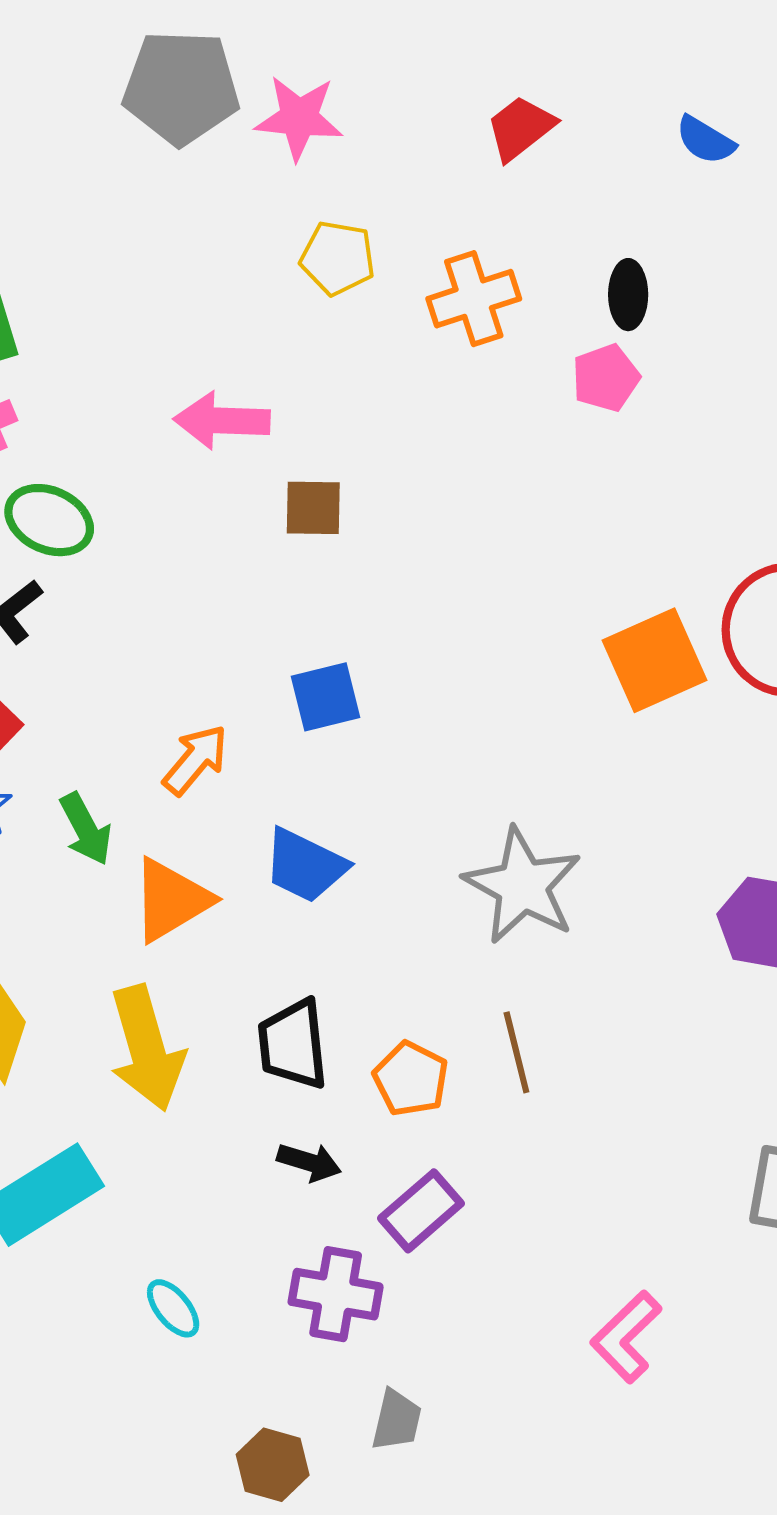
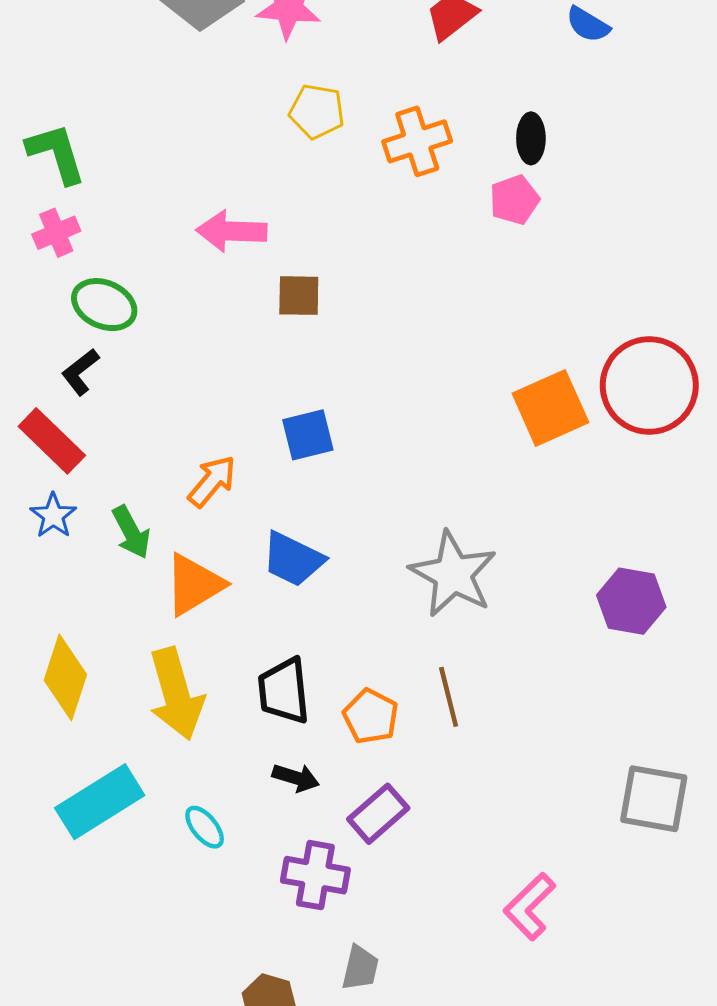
cyan ellipse: (173, 1308) -> (205, 827), moved

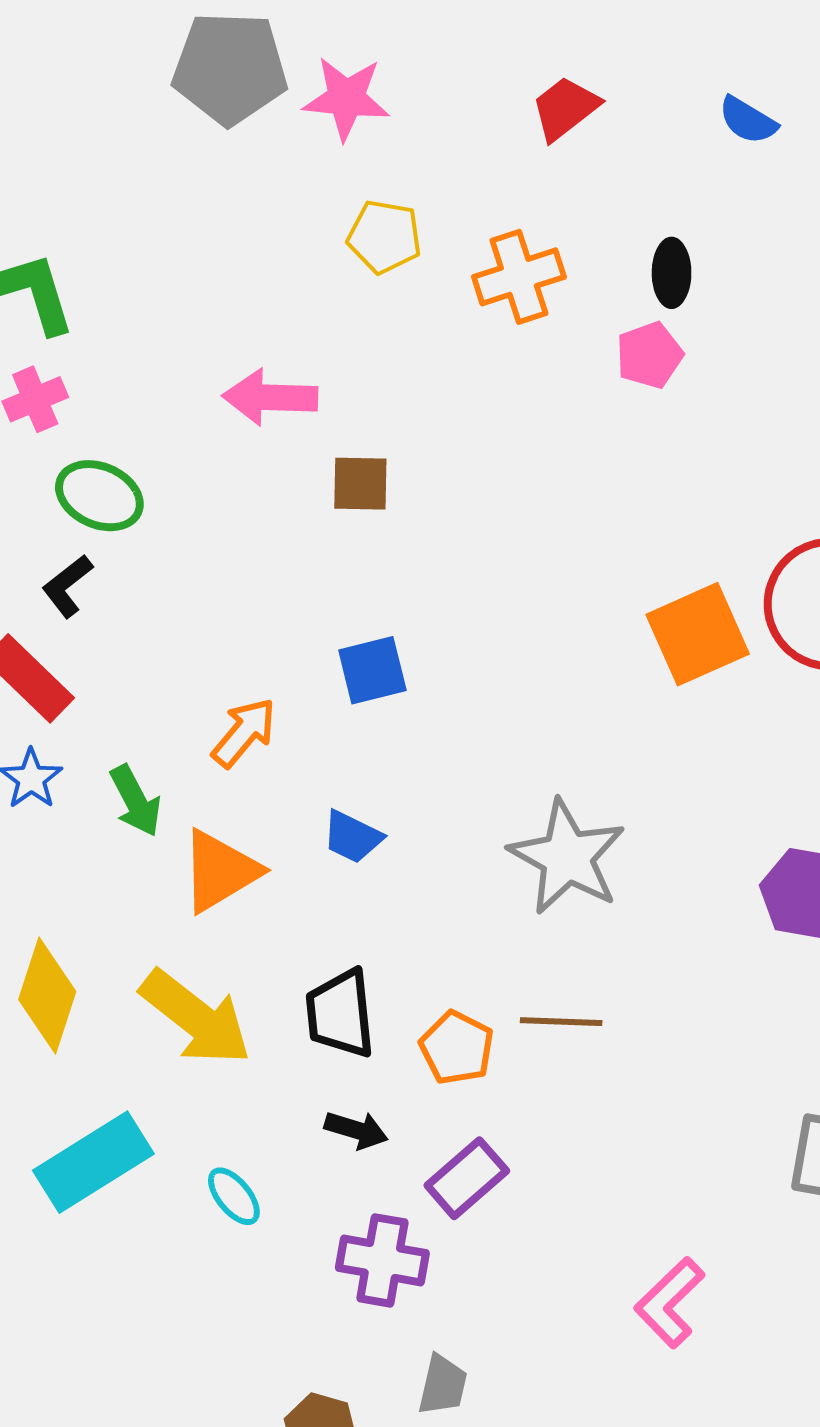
blue trapezoid: (293, 559) -> (352, 837), size x0.7
yellow arrow: (176, 694) -> (196, 1018), turned -36
brown line: (449, 697) -> (561, 1022), turned -74

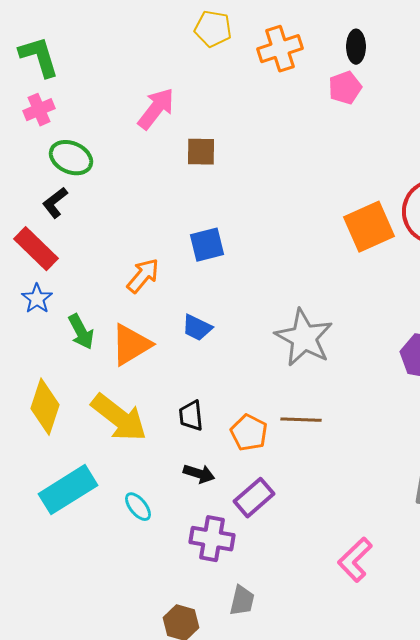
pink arrow: (270, 397) -> (156, 109), turned 126
green arrow: (136, 801) -> (81, 332), moved
black trapezoid: (340, 1014) -> (191, 416), size x0.7

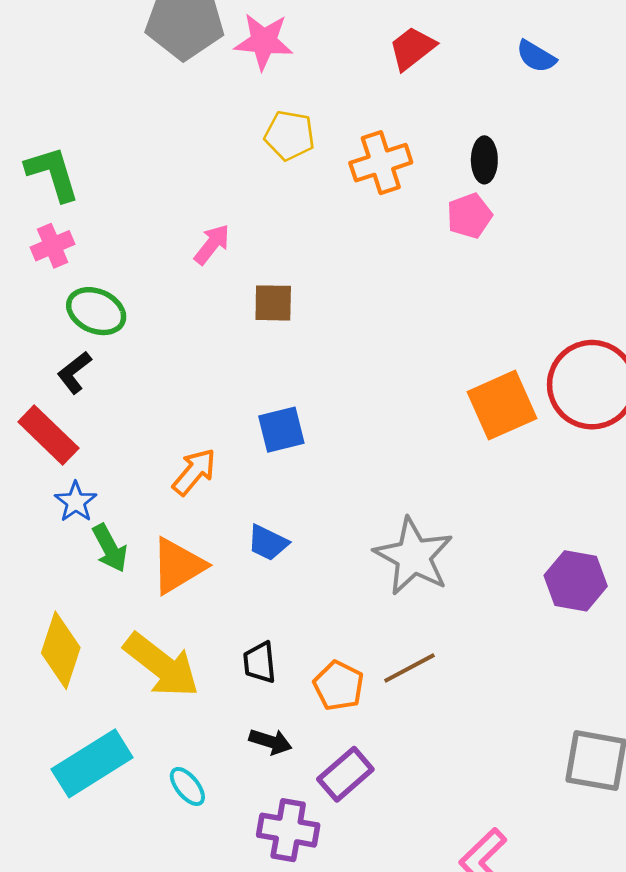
pink arrow: (156, 109) -> (212, 244), size x0.7
blue star: (37, 299) -> (76, 502), moved
brown line: (301, 420) -> (409, 668), turned -30

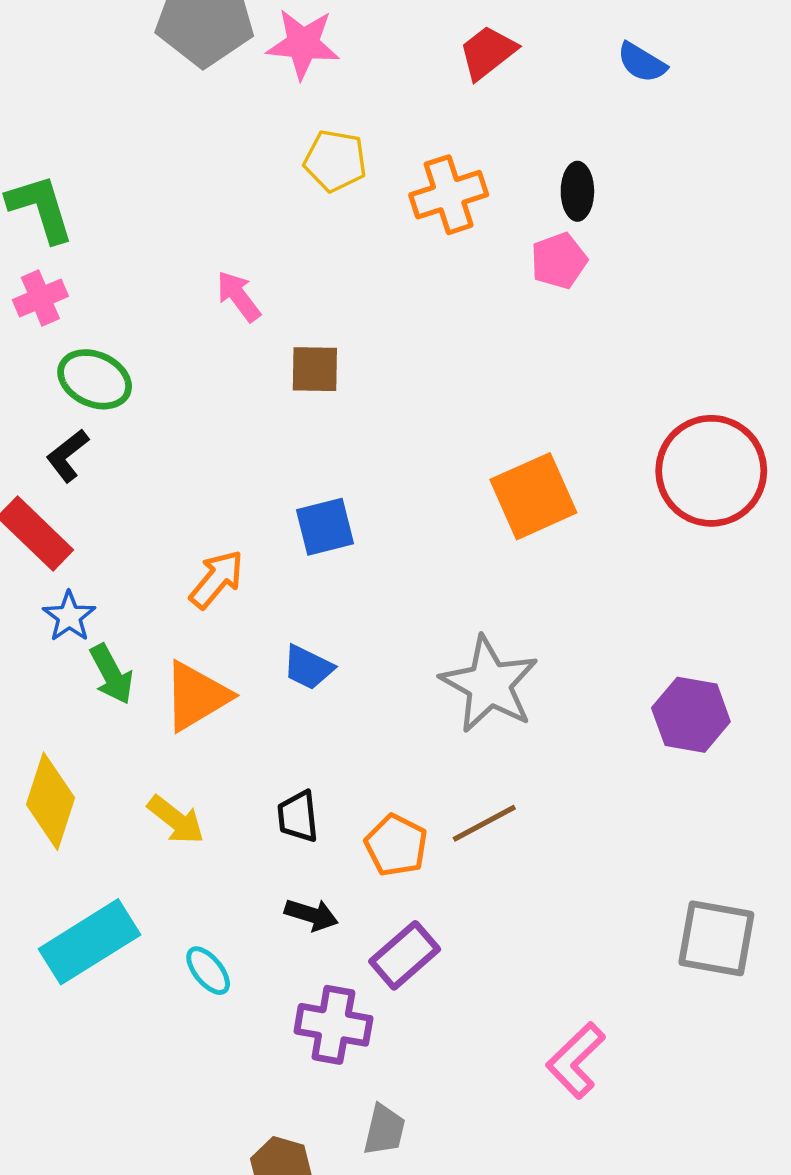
pink arrow: (212, 244) -> (239, 296), turned -75
orange square: (502, 405) -> (533, 496), moved
yellow arrow: (162, 665) -> (176, 820), size x0.6

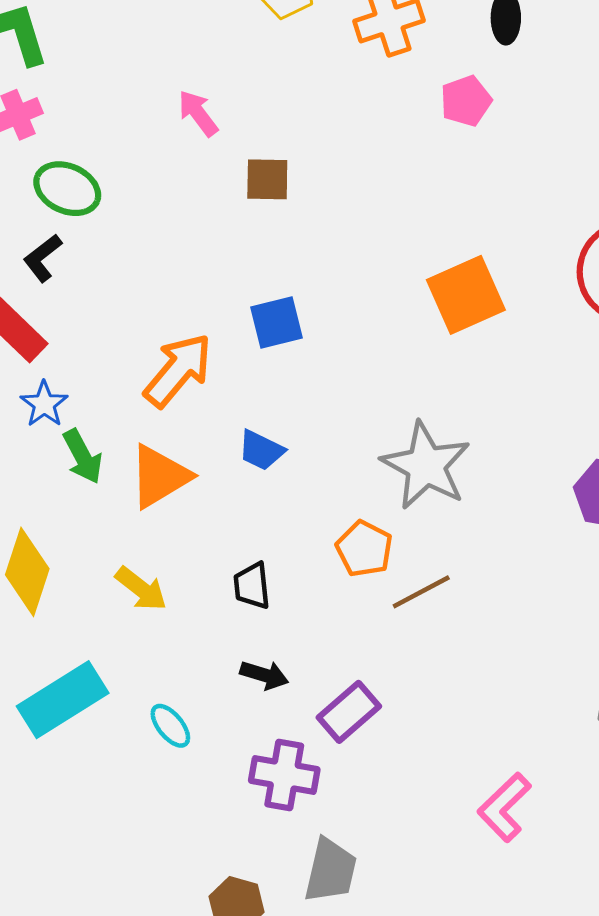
pink pentagon: (559, 261) -> (466, 101), moved
orange arrow: (217, 579) -> (178, 370), size x1.4
orange pentagon: (396, 845) -> (364, 549), moved
gray trapezoid: (384, 1130) -> (330, 870), size x1.4

